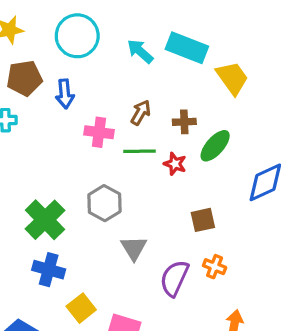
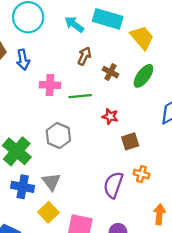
brown arrow: (141, 113) -> (84, 56), moved
brown cross: (184, 122) -> (110, 72), turned 35
green ellipse: (215, 146) -> (143, 76), moved
red star: (175, 164) -> (110, 116), moved
gray triangle: (134, 248) -> (51, 182), moved

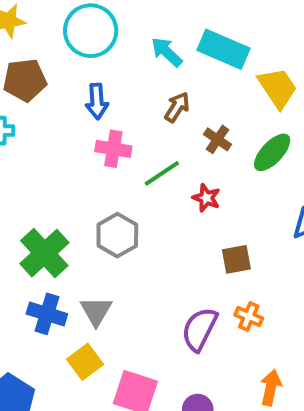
blue arrow: (23, 60) -> (97, 101), moved
green line: (80, 96) -> (162, 173), turned -35
red star: (110, 116) -> (206, 198), moved

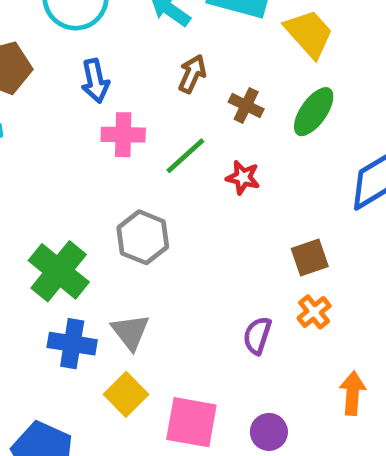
brown square: (236, 259) -> (310, 258), moved
orange cross: (249, 317) -> (314, 312), turned 36
purple semicircle: (199, 329) -> (257, 336), size x0.7

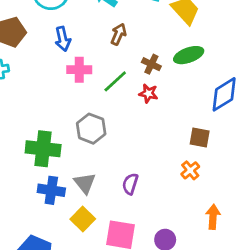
brown cross: (246, 106) -> (151, 64), moved
green ellipse: (314, 112) -> (189, 55), turned 36
brown square: (310, 258) -> (200, 137), moved, turned 30
green cross: (59, 271) -> (43, 149), turned -32
purple semicircle: (257, 336) -> (130, 184), moved

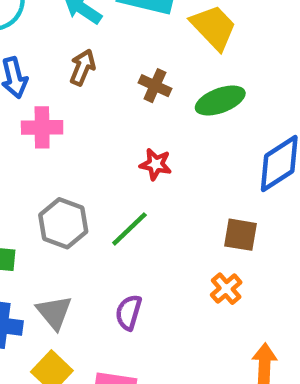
brown arrow: (118, 34) -> (82, 67), moved
brown cross: (151, 64) -> (155, 86), moved
green line: (115, 81) -> (129, 229), moved

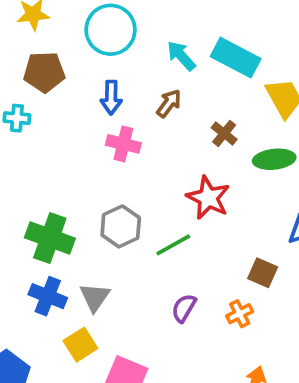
red star: (156, 164) -> (208, 198), size x1.6
purple semicircle: (129, 312) -> (184, 308), moved

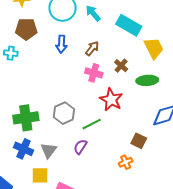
cyan arrow: (181, 56) -> (93, 13), moved
pink cross: (123, 144) -> (94, 73), moved
green cross: (50, 238) -> (26, 118), turned -30
purple semicircle: (184, 308) -> (80, 147), moved
yellow square: (80, 345) -> (40, 175), turned 30

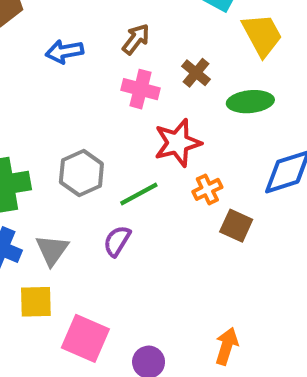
blue arrow: (61, 44) -> (64, 52), moved, turned 78
red star: (111, 100) -> (178, 143), turned 30
orange cross: (126, 162) -> (207, 189), moved

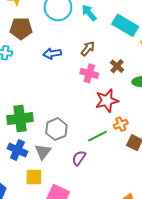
gray hexagon: (81, 173) -> (56, 129), moved
green line: (139, 194) -> (97, 136), moved
purple semicircle: (117, 241) -> (79, 158), moved

